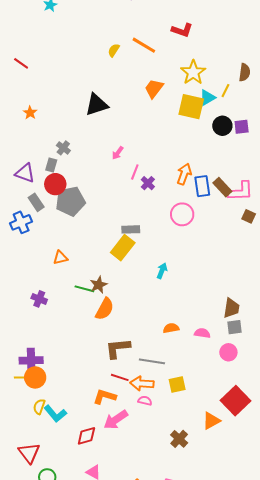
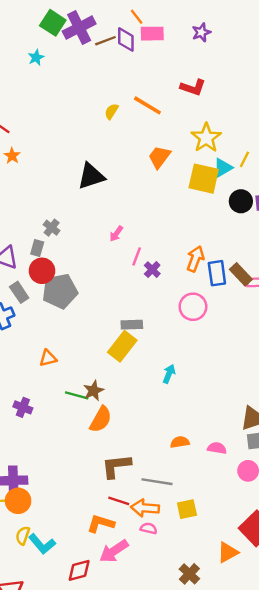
orange star: (30, 113) -> (12, 156), moved

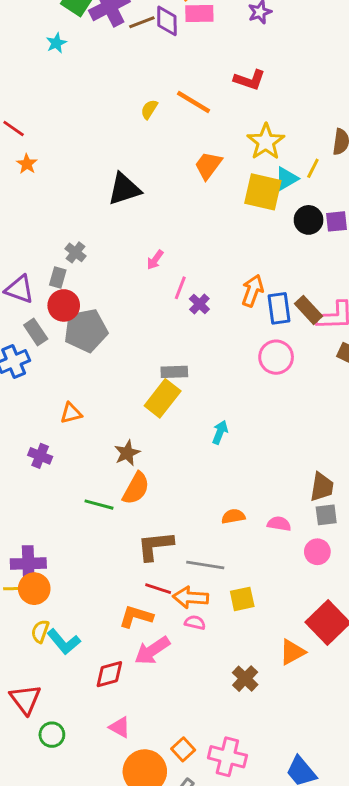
pink circle: (193, 307) -> (276, 357), moved
green line: (77, 395) -> (99, 505), moved
purple cross: (23, 407) -> (40, 456), moved

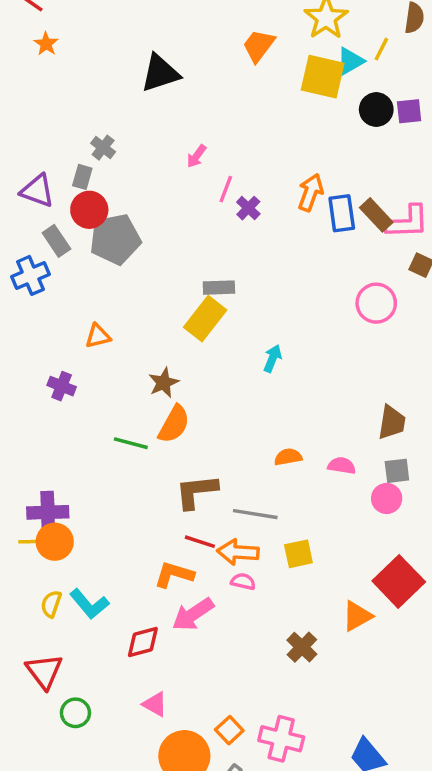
pink circle: (276, 357) -> (376, 303), moved
gray square: (326, 515) -> (397, 471), moved
yellow semicircle: (40, 631) -> (51, 604), moved

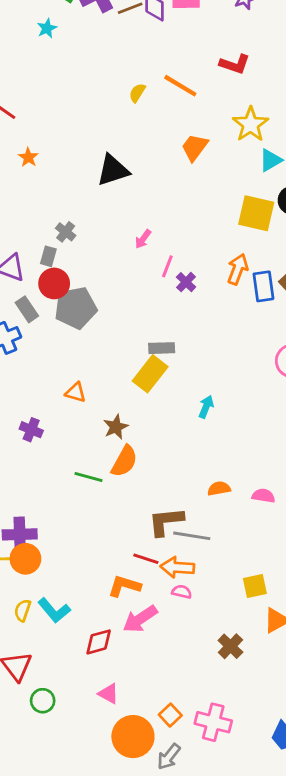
orange star: (46, 44) -> (28, 157), moved
yellow square: (323, 77) -> (256, 213), moved
orange triangle: (98, 336) -> (76, 392), moved, turned 30
brown L-shape: (196, 492) -> (166, 521), moved
yellow square: (298, 554) -> (255, 586), moved

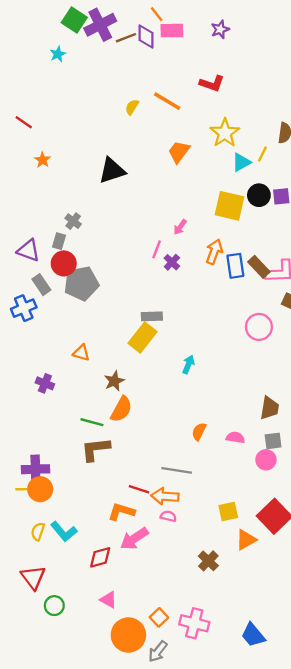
pink arrow: (143, 239) -> (180, 227), moved
orange semicircle: (219, 489) -> (199, 432), turned -54
brown L-shape: (166, 521) -> (95, 449), moved

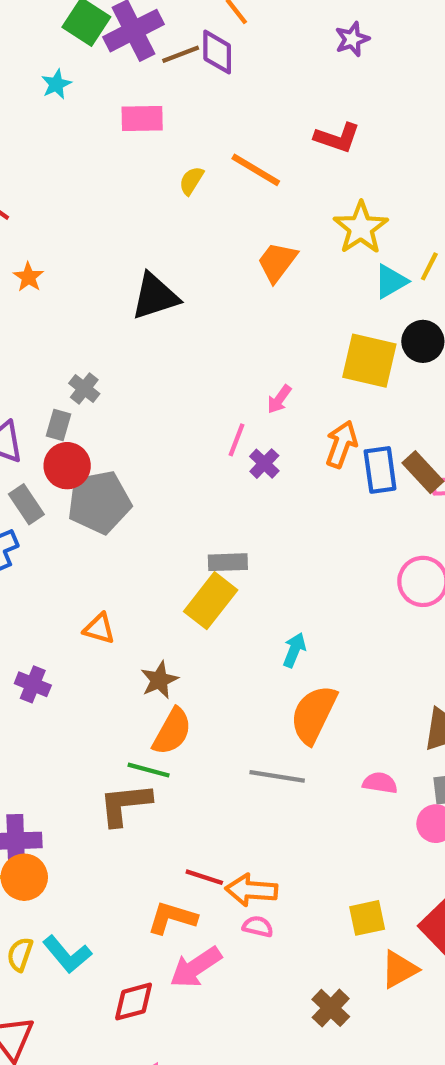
pink rectangle: (172, 31) -> (142, 118), moved
green line: (92, 422) -> (149, 770), moved
orange semicircle: (199, 432) -> (314, 714), moved, size x1.8
gray line: (177, 470) -> (277, 776), moved

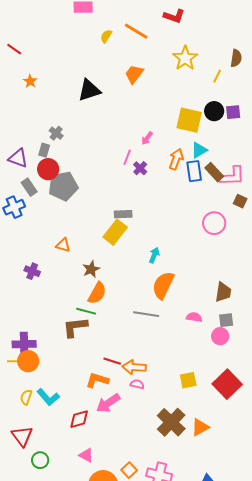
orange trapezoid: (277, 262) -> (134, 74), moved
cyan triangle: (391, 281) -> (199, 150), moved
orange triangle: (399, 969) -> (200, 427), moved
brown cross: (331, 1008) -> (171, 422), size x1.6

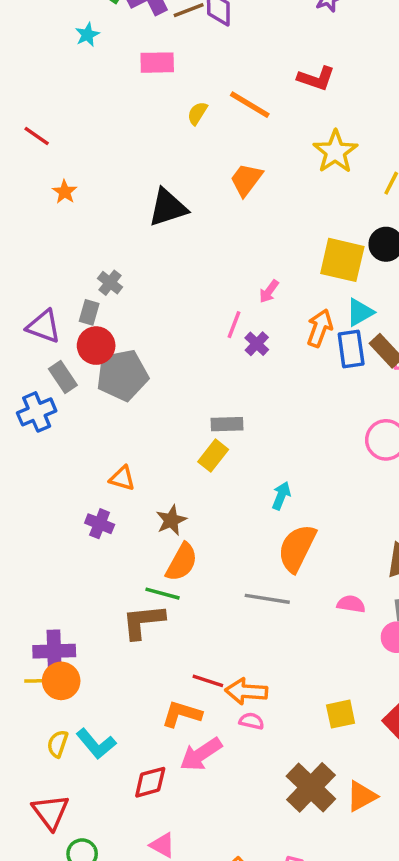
yellow rectangle: (115, 232) -> (213, 456), size x0.7
purple cross: (32, 271) -> (100, 524), moved

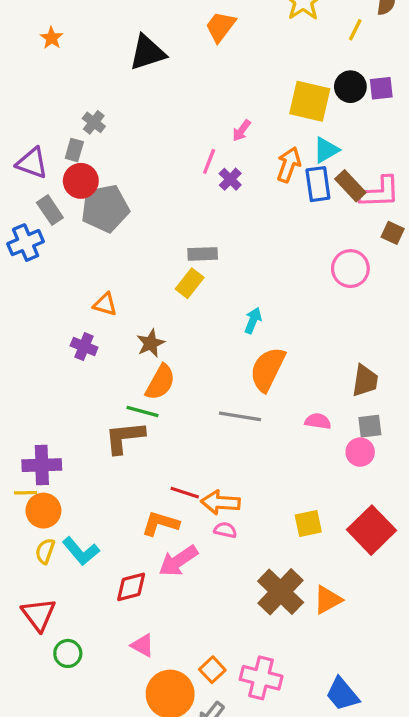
orange circle: (61, 681) -> (43, 511), moved

